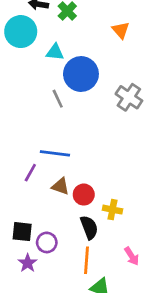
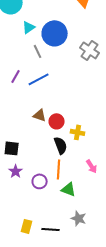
cyan triangle: (55, 52) -> (29, 27), moved, turned -40
blue line: (55, 153) -> (39, 79), moved, turned -35
purple line: (30, 173) -> (16, 76), moved
purple circle: (47, 242) -> (40, 181), moved

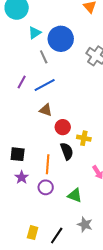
brown triangle: (40, 115) -> (46, 110), moved
orange line: (59, 169) -> (48, 164), moved
black line: (51, 229) -> (57, 236), turned -60

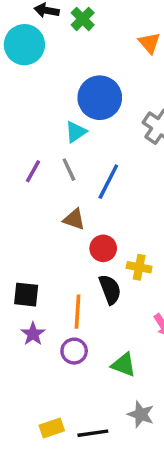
cyan triangle: (35, 33) -> (76, 132), moved
gray line: (44, 57) -> (69, 170), moved
blue line: (45, 85) -> (108, 182), moved, turned -35
yellow rectangle: (33, 233) -> (52, 428), turned 56
black line: (57, 236) -> (93, 433), turned 48

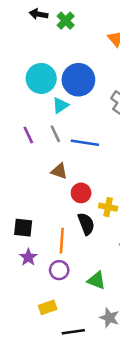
cyan circle: (24, 45) -> (41, 78), moved
purple line: (33, 171) -> (28, 135), turned -54
blue line: (108, 182) -> (85, 143), turned 72
yellow rectangle: (52, 428) -> (48, 307), moved

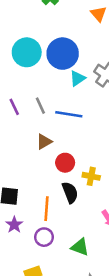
cyan triangle: (60, 105) -> (78, 78), moved
brown triangle: (59, 171) -> (44, 142), turned -49

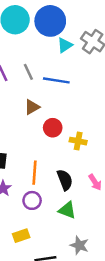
black semicircle: (70, 192) -> (65, 180), moved

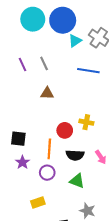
blue line: (56, 80) -> (88, 71), moved
brown triangle: (32, 107) -> (47, 93), turned 32
red circle: (53, 128) -> (65, 130), moved
black semicircle: (65, 180) -> (75, 155), turned 114

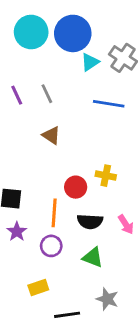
brown triangle: (47, 93) -> (51, 135), turned 32

